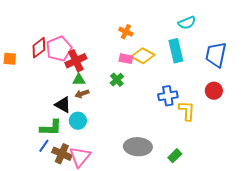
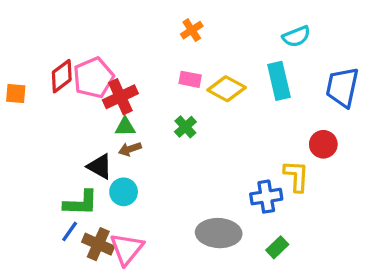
orange cross: (126, 32) -> (192, 30), moved, turned 32
pink rectangle: (126, 59) -> (190, 79), moved
red circle: (214, 91) -> (323, 144), moved
blue cross: (168, 96) -> (266, 197), moved

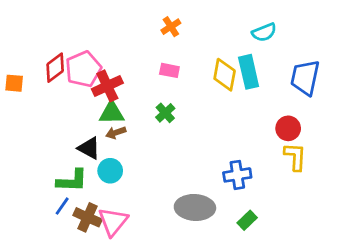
yellow diamond: (227, 89) -> (225, 75), moved, turned 72
green triangle: (125, 127) -> (112, 113), size x1.4
yellow L-shape: (296, 176) -> (295, 157), moved

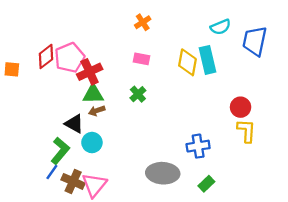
blue trapezoid: (305, 78) -> (255, 41), moved
green L-shape: (72, 181) -> (60, 151), turned -52

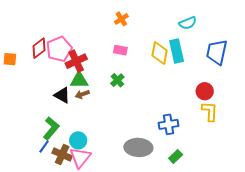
blue trapezoid: (255, 41) -> (217, 52), moved
black triangle: (74, 124) -> (62, 95), moved
cyan circle: (92, 143) -> (78, 140), moved

